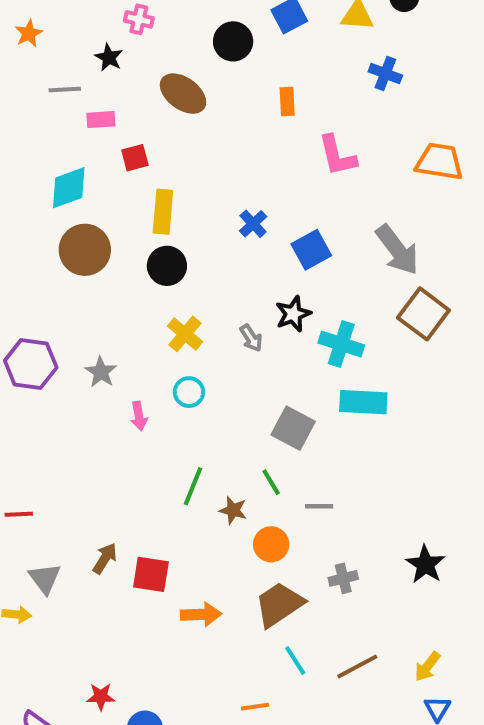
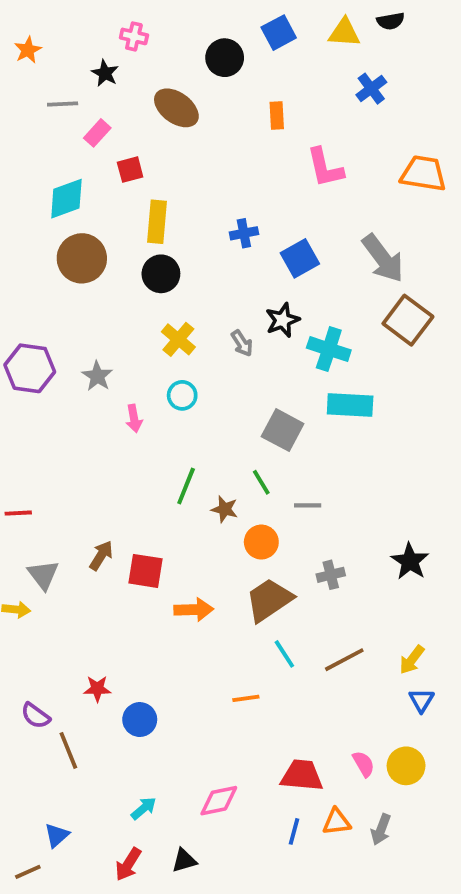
blue cross: (385, 73) -> (371, 89), turned 32
pink rectangle: (101, 120) -> (97, 133), turned -44
blue cross: (253, 224) -> (244, 233), turned 32

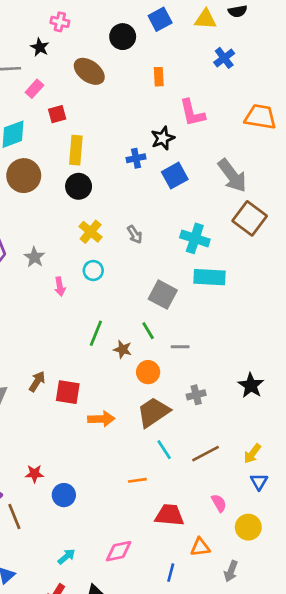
black star: (283, 320) -> (163, 138), moved
pink semicircle: (364, 764) -> (219, 503), moved
red trapezoid: (302, 775) -> (169, 515), moved
orange triangle: (337, 822) -> (200, 547), moved

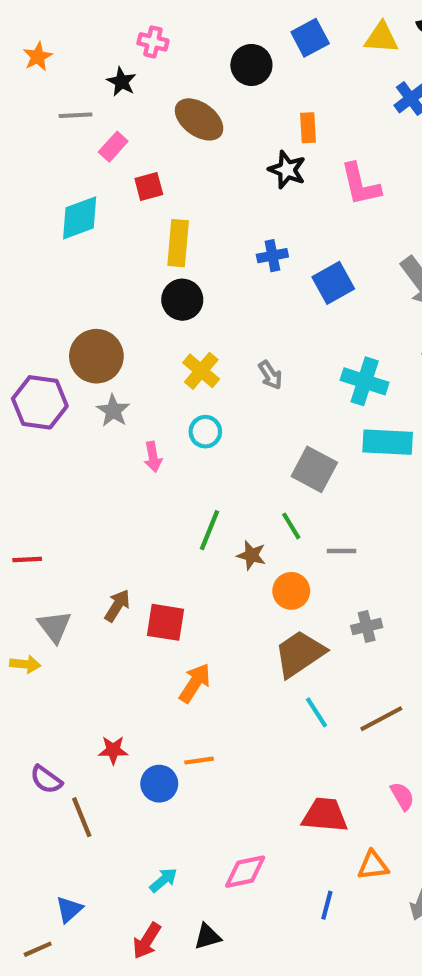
black star: (163, 138) -> (287, 170), moved, turned -30
brown circle: (24, 176) -> (96, 356), moved
orange arrow: (101, 419) -> (195, 683), moved, turned -55
orange line: (137, 480) -> (199, 761), moved

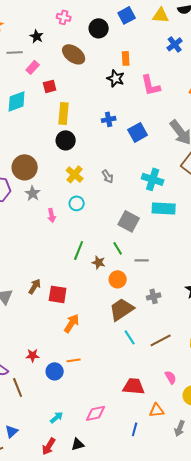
pink cross: (153, 42) -> (64, 17), moved

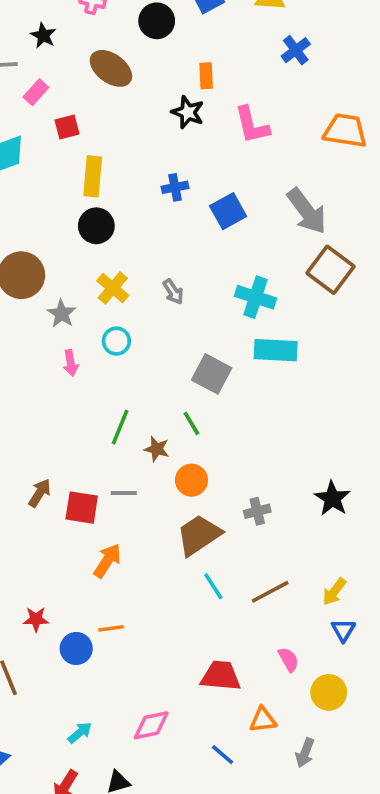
gray star: (33, 193) -> (62, 314), moved
gray line: (142, 260) -> (124, 493), moved
blue line: (135, 429) -> (223, 755), turned -64

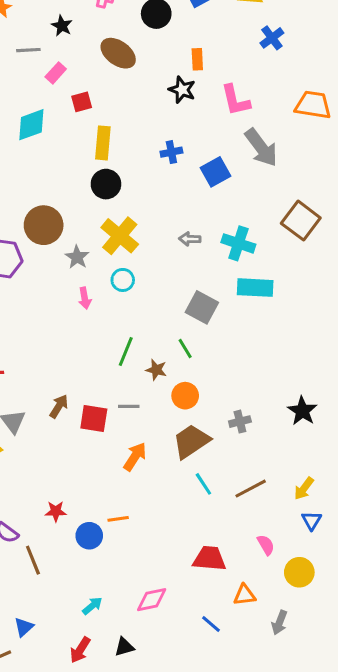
gray arrow: (307, 211) -> (261, 148), moved
yellow cross: (113, 288) -> (120, 236), size x1.4
gray arrow: (173, 292) -> (190, 239), moved, turned 125
orange arrow: (107, 561) -> (135, 457), moved

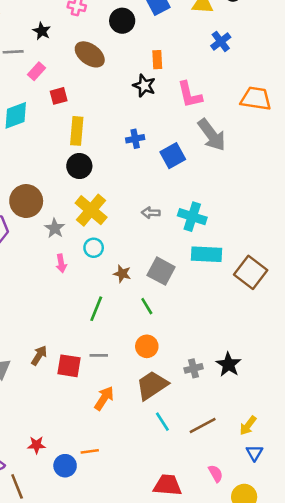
brown square: (301, 221) -> (251, 272), moved
brown star: (156, 370) -> (122, 274), moved
black star: (302, 411) -> (229, 365), moved

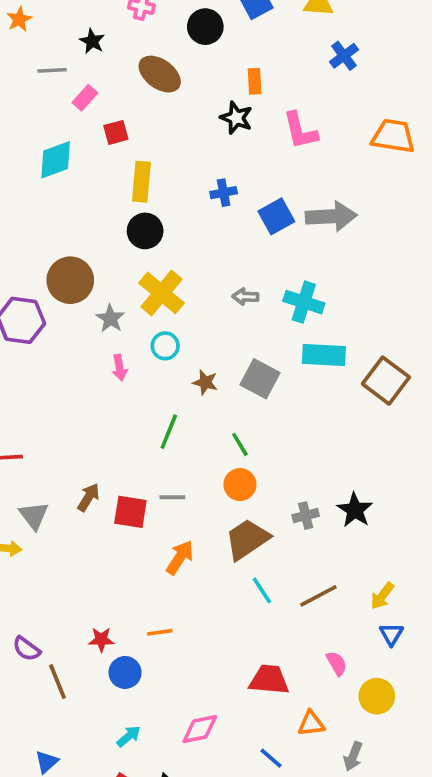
gray arrow: (212, 135) -> (331, 216), moved, turned -56
green line: (147, 306) -> (240, 444), moved
red star: (37, 445) -> (101, 640), moved
blue circle: (65, 466) -> (125, 672), moved

